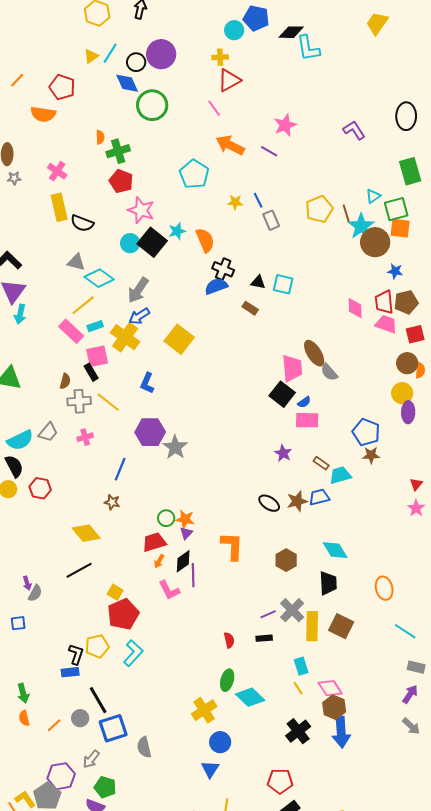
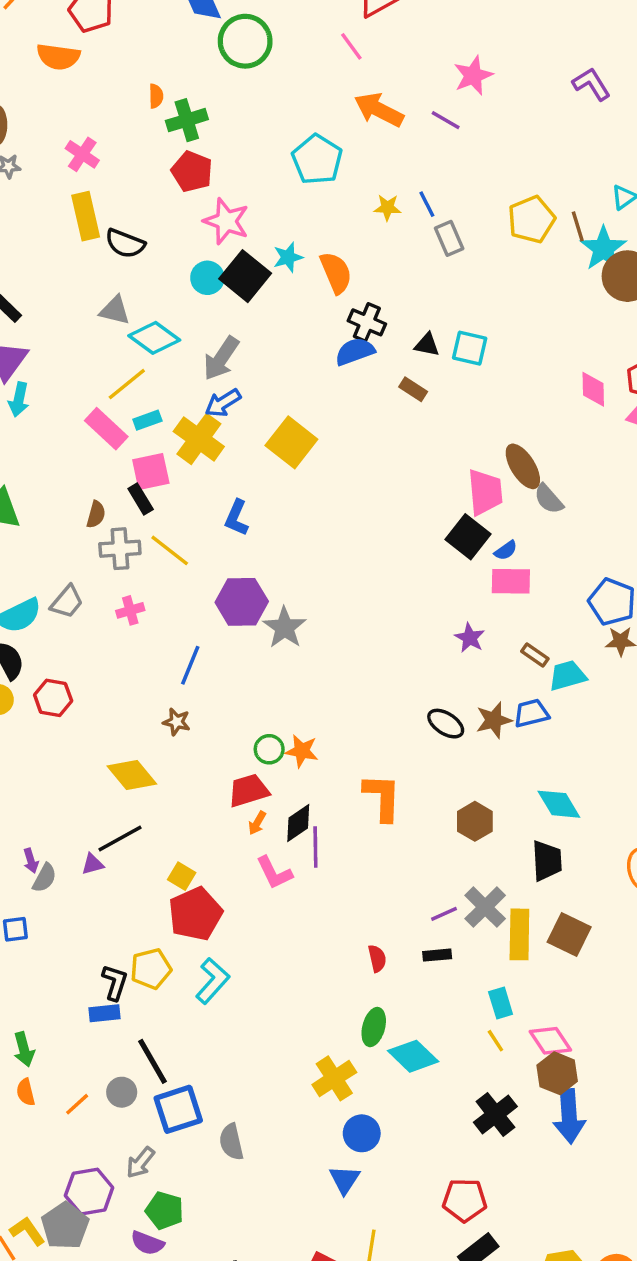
purple triangle: (186, 533) -> (93, 864), moved, turned 32

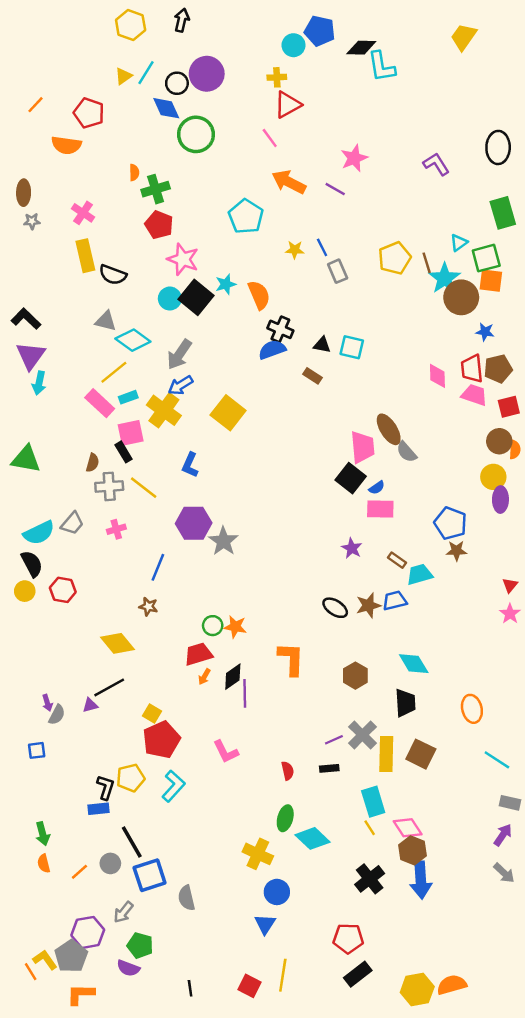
pink L-shape: (274, 873) -> (226, 752), moved
cyan rectangle: (501, 1003) -> (373, 802), size x1.4
yellow cross: (334, 1078) -> (258, 854), turned -32

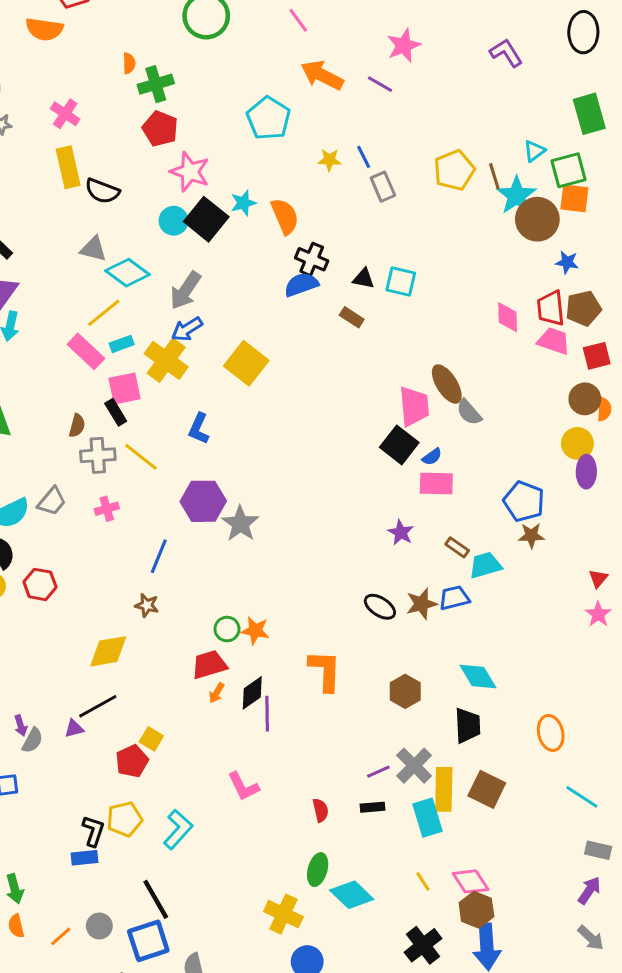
yellow diamond: (118, 643) -> (108, 651), turned -60
red pentagon: (162, 740) -> (132, 761), moved, size x0.7
cyan rectangle: (373, 802) -> (427, 818), moved
black line: (132, 842) -> (156, 899), moved

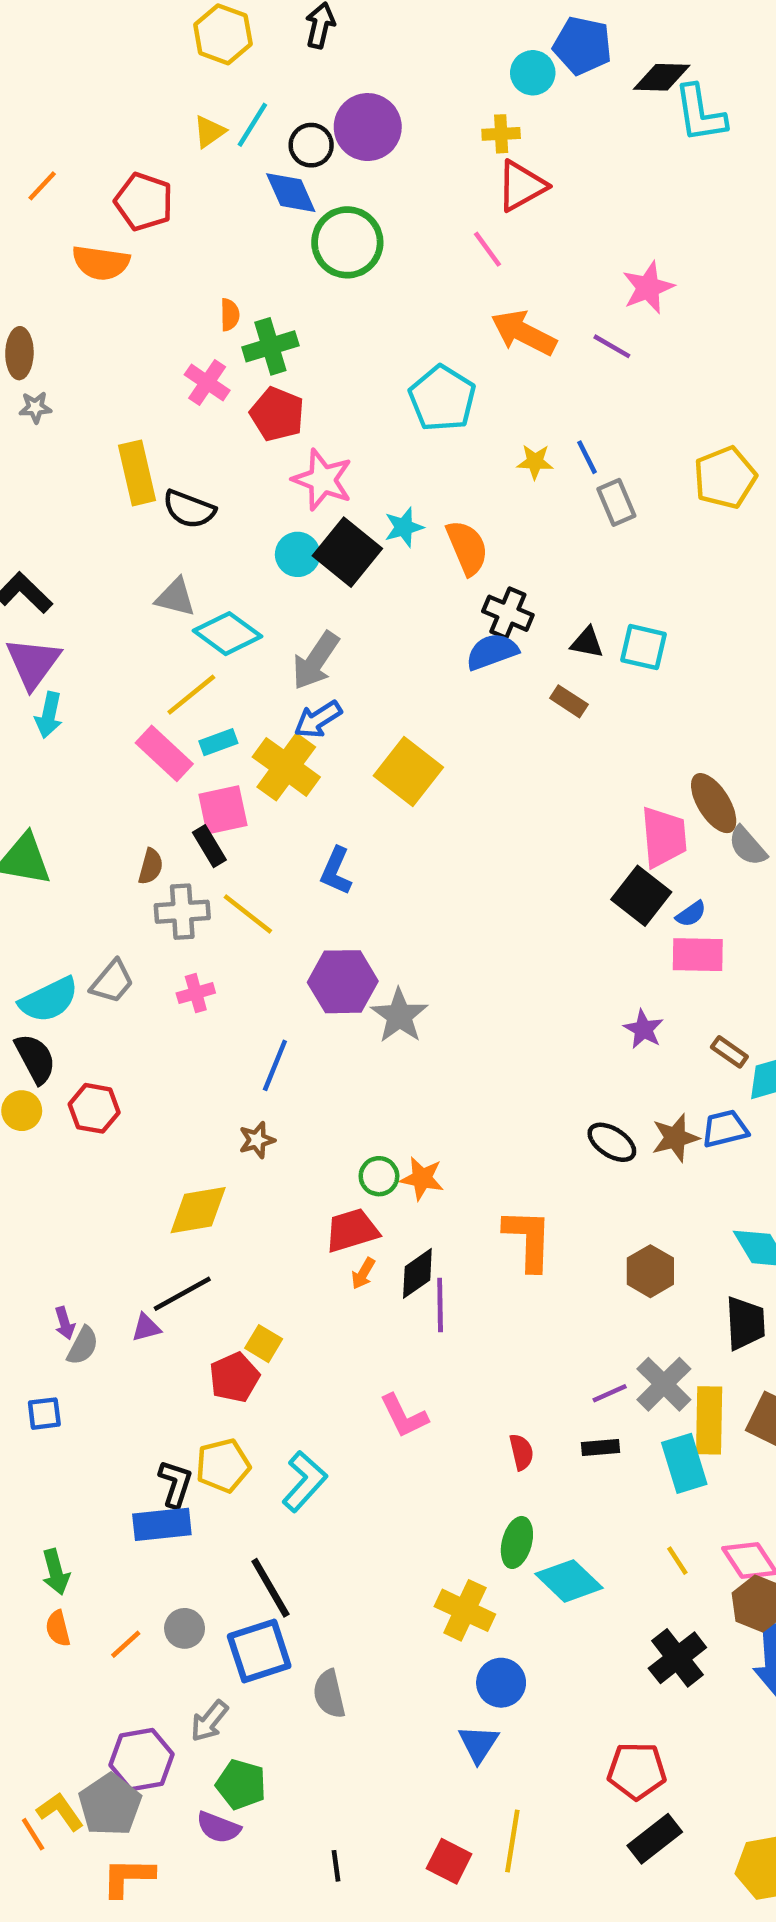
pink cross: (65, 114) -> (207, 383), moved
brown star: (147, 605) -> (257, 1140), turned -30
blue rectangle: (84, 858) -> (162, 1524), size x1.4

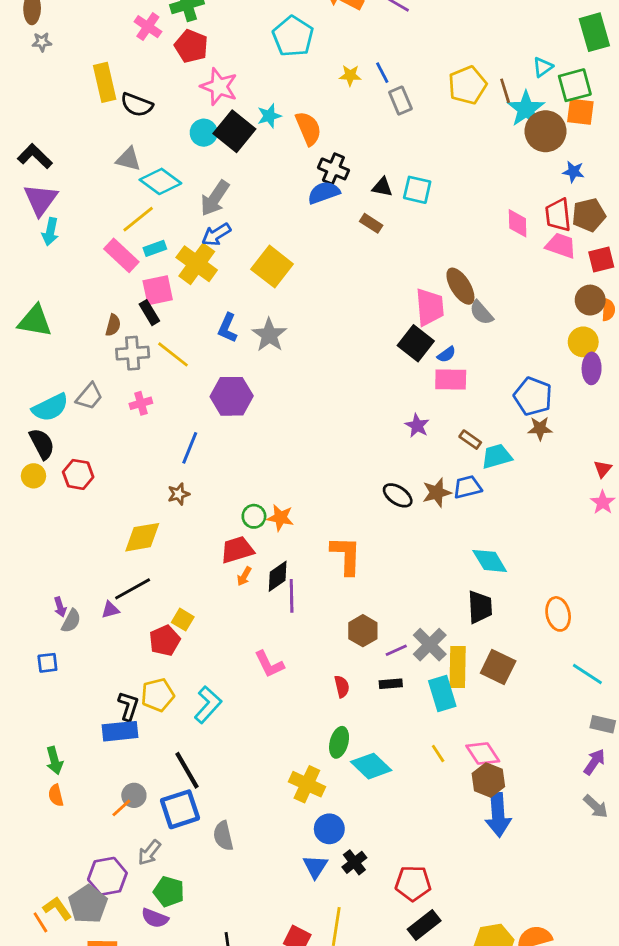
gray star: (399, 1016) -> (269, 335), moved
brown hexagon: (650, 1271) -> (363, 631), moved
orange line: (126, 1644) -> (121, 808), moved
black cross: (677, 1658) -> (354, 862), moved, size x0.7

